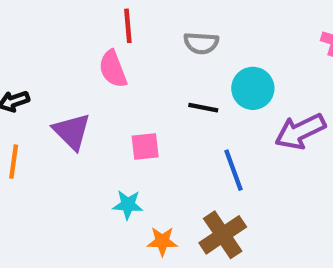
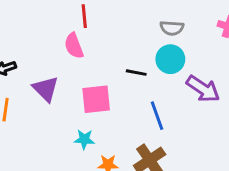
gray semicircle: (201, 43) -> (172, 28), moved
purple arrow: (300, 131) -> (203, 89), turned -120
pink square: (145, 146) -> (96, 99), size x1.5

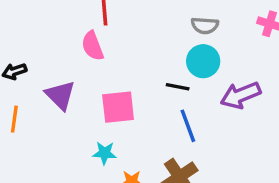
black line: (136, 73) -> (178, 87), moved
purple arrow: (203, 89) -> (241, 95), turned 124

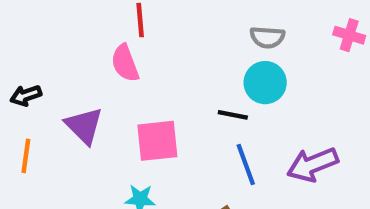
purple arrow: (241, 95) -> (313, 164), moved

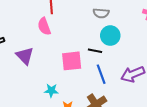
gray semicircle: (267, 37) -> (101, 13), moved
pink square: (157, 141) -> (72, 61), moved

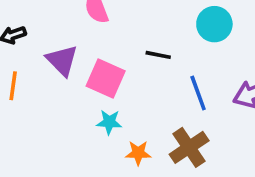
black line: (95, 51) -> (158, 55), moved
pink square: (72, 61) -> (106, 79), moved, turned 30

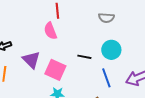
cyan circle: (214, 24) -> (111, 50), moved

